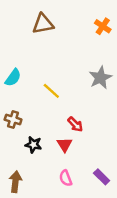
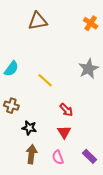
red triangle: (64, 145) -> (64, 132), moved
brown arrow: (15, 182) -> (31, 154), moved

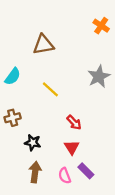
brown triangle: (38, 21) -> (43, 45), moved
brown cross: (11, 106) -> (13, 118), turned -32
purple rectangle: (90, 156) -> (86, 171), moved

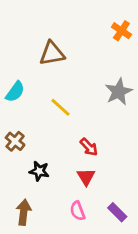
brown cross: (13, 118) -> (15, 141), turned -35
purple rectangle: (86, 171) -> (117, 212), moved
brown arrow: (35, 172) -> (24, 212), moved

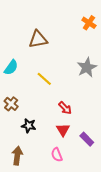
purple rectangle: (117, 212) -> (87, 139), moved

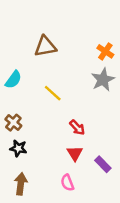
orange cross: (89, 23) -> (105, 51), moved
black star: (29, 126) -> (18, 148), moved

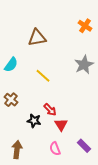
orange cross: (105, 51) -> (85, 26), moved
red arrow: (77, 127) -> (50, 110), moved
black star: (18, 148) -> (34, 121), moved
purple rectangle: (103, 164) -> (84, 146), moved

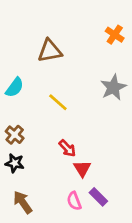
black star: (34, 121) -> (15, 163), moved
purple rectangle: (84, 146) -> (98, 197), moved
brown arrow: (17, 150) -> (23, 202), turned -42

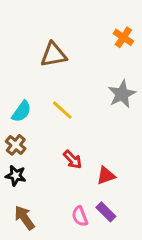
cyan semicircle: (15, 87) -> (22, 112), moved
red triangle: (82, 169) -> (106, 176), moved, turned 42

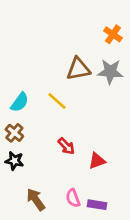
brown triangle: (54, 55) -> (78, 69), moved
gray star: (122, 94) -> (110, 72), moved, turned 30
purple rectangle: (106, 212) -> (97, 205), moved, turned -36
brown arrow: (24, 218) -> (36, 199), moved

